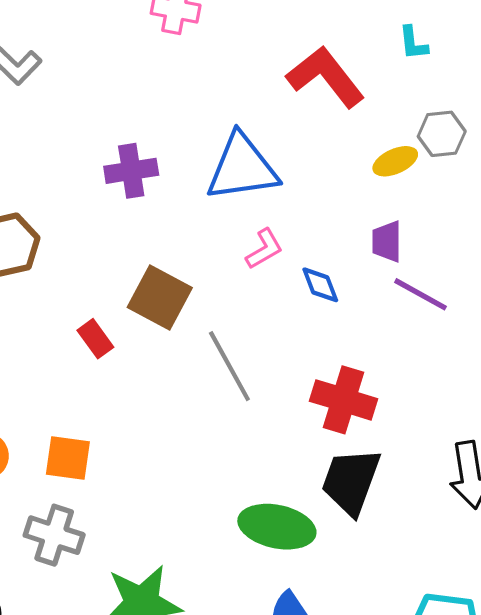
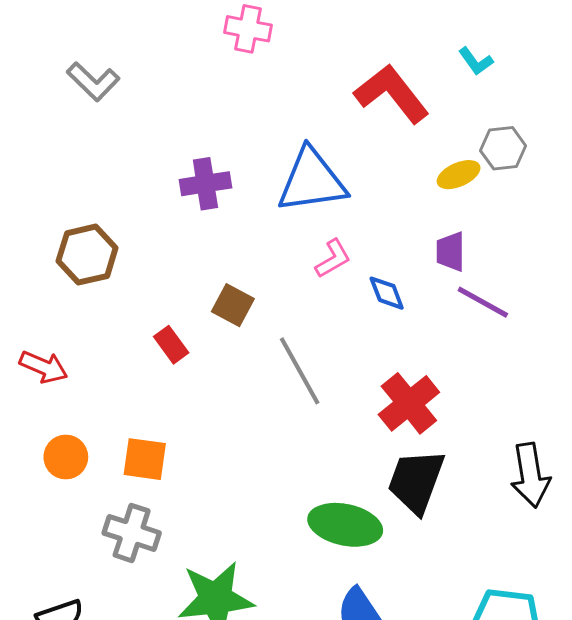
cyan L-shape: (413, 43) -> (476, 61), turned -30
brown square: (160, 297) -> (233, 305), size x0.7
red cross: (343, 400) -> (409, 403), turned 34

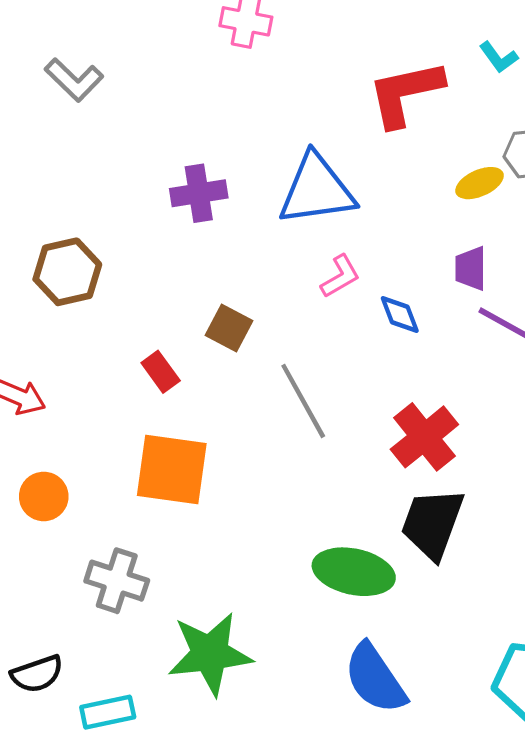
red L-shape: (392, 94) -> (405, 93), turned -64
orange square: (145, 459) -> (172, 470), moved, size x1.5

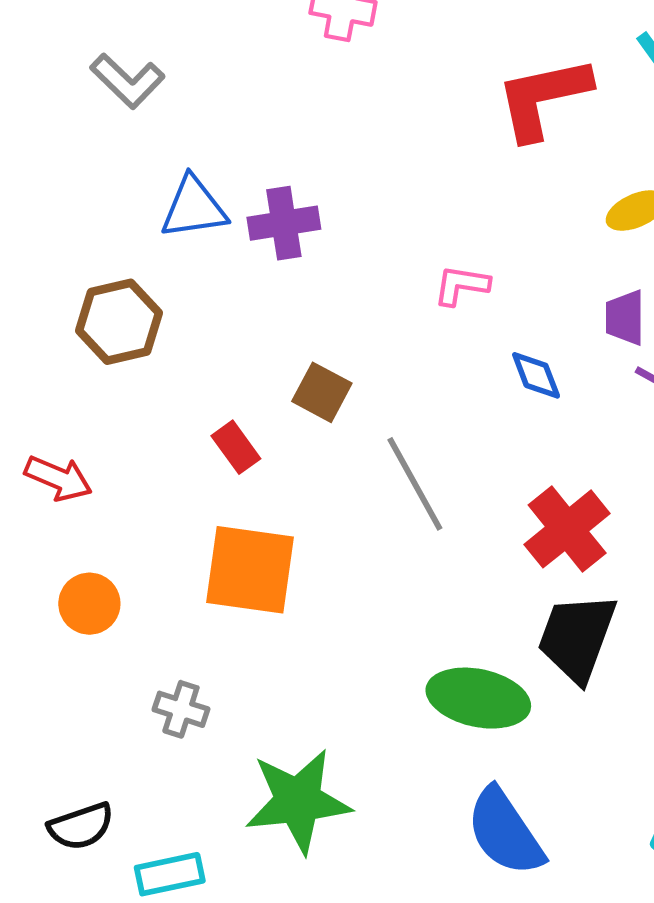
blue triangle: (317, 190) -> (194, 208), moved, size x0.7
pink L-shape: (340, 276) -> (461, 285), moved, turned -141
gray cross: (117, 581) -> (181, 709), size x0.7

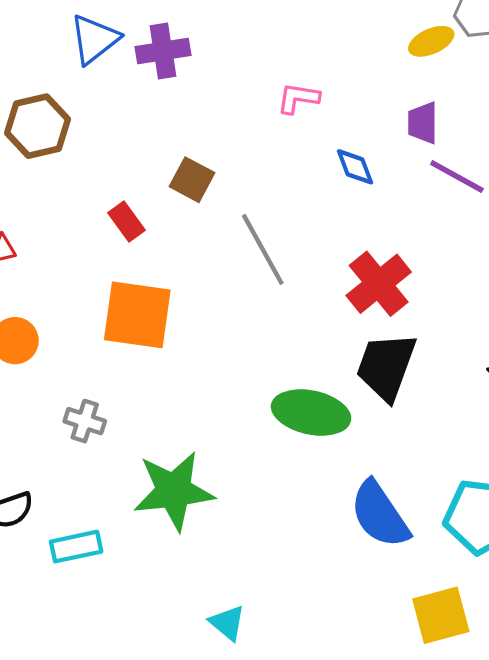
blue triangle: (194, 208) -> (94, 39), turned -30
blue semicircle: (505, 832) -> (380, 514), moved

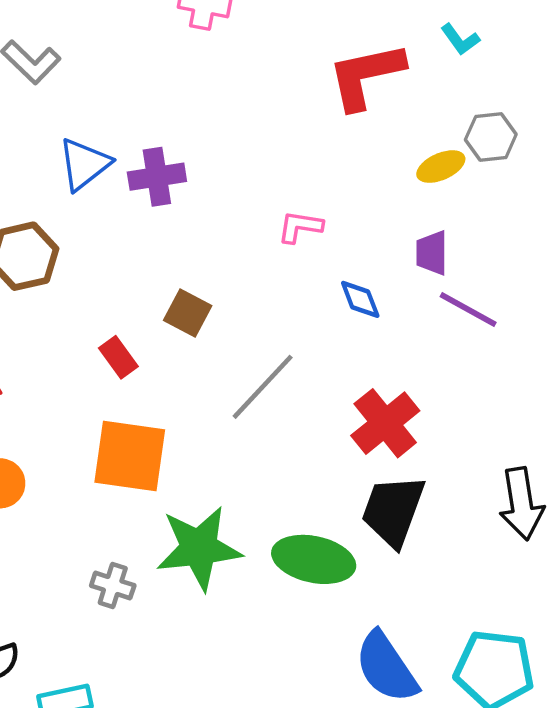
gray line: (263, 249) -> (263, 387), turned 72
gray cross: (85, 421) -> (113, 586), moved
green star: (174, 491) -> (199, 548), moved

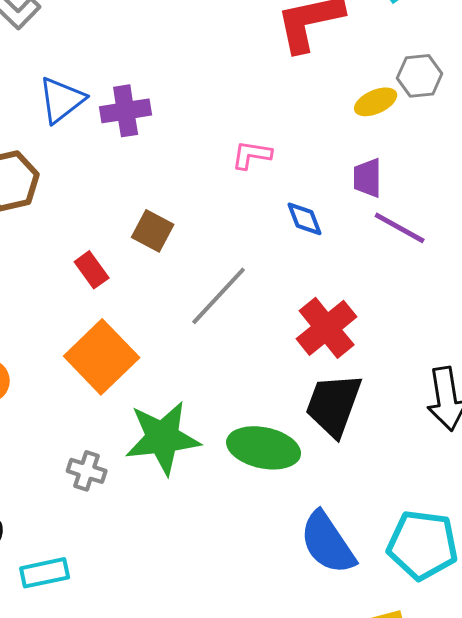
orange square: (130, 456) -> (102, 357), turned 38

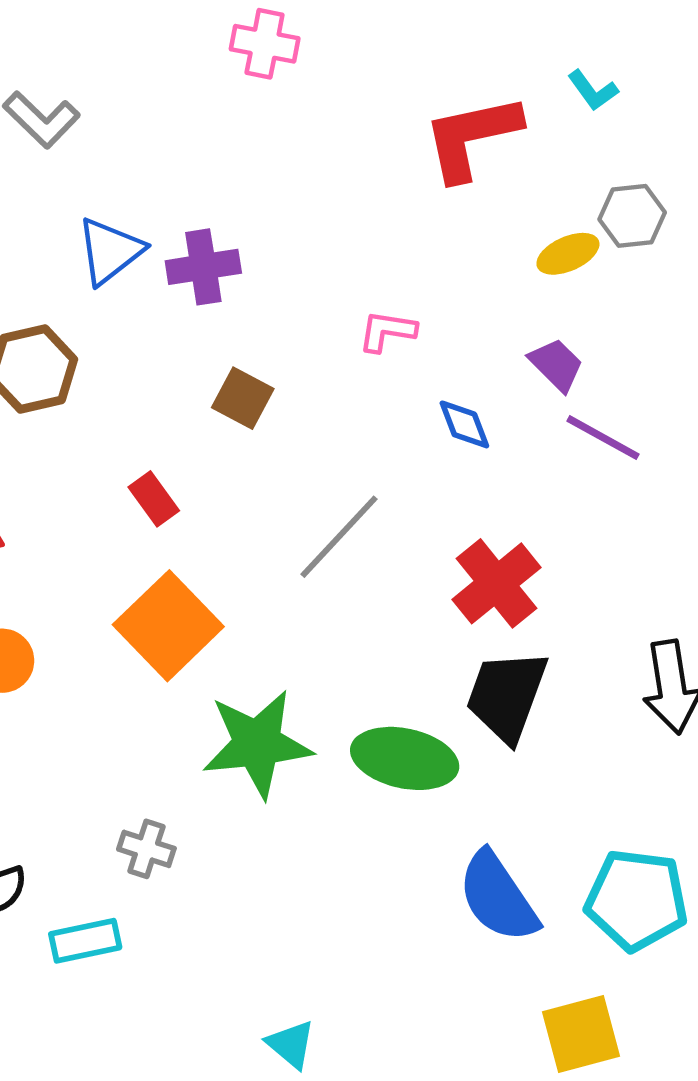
purple trapezoid: (368, 178) -> (556, 365), turned 135
brown square: (153, 231) -> (243, 398), moved
gray cross: (87, 471) -> (146, 849), moved

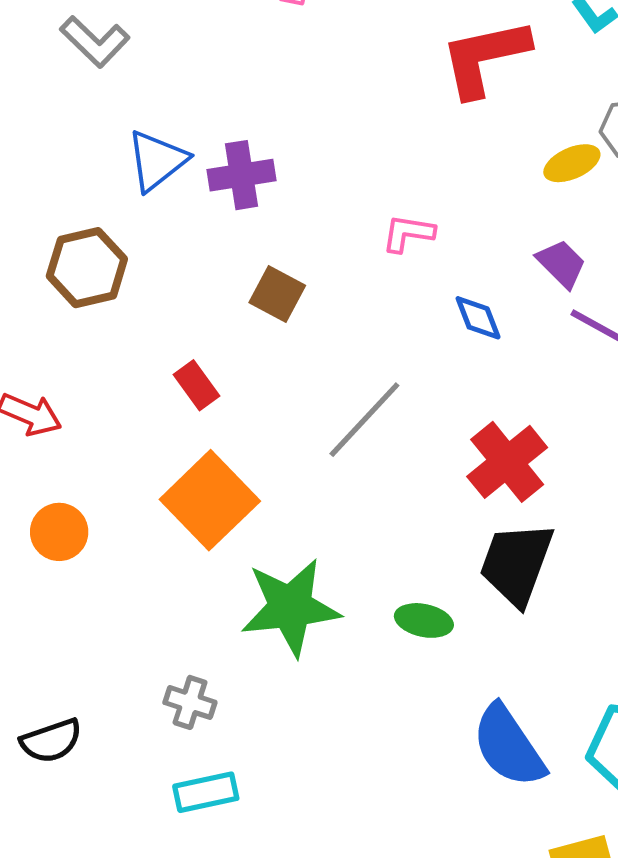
green ellipse: (405, 758) -> (424, 620), size x0.6
cyan rectangle: (85, 941) -> (206, 792), moved

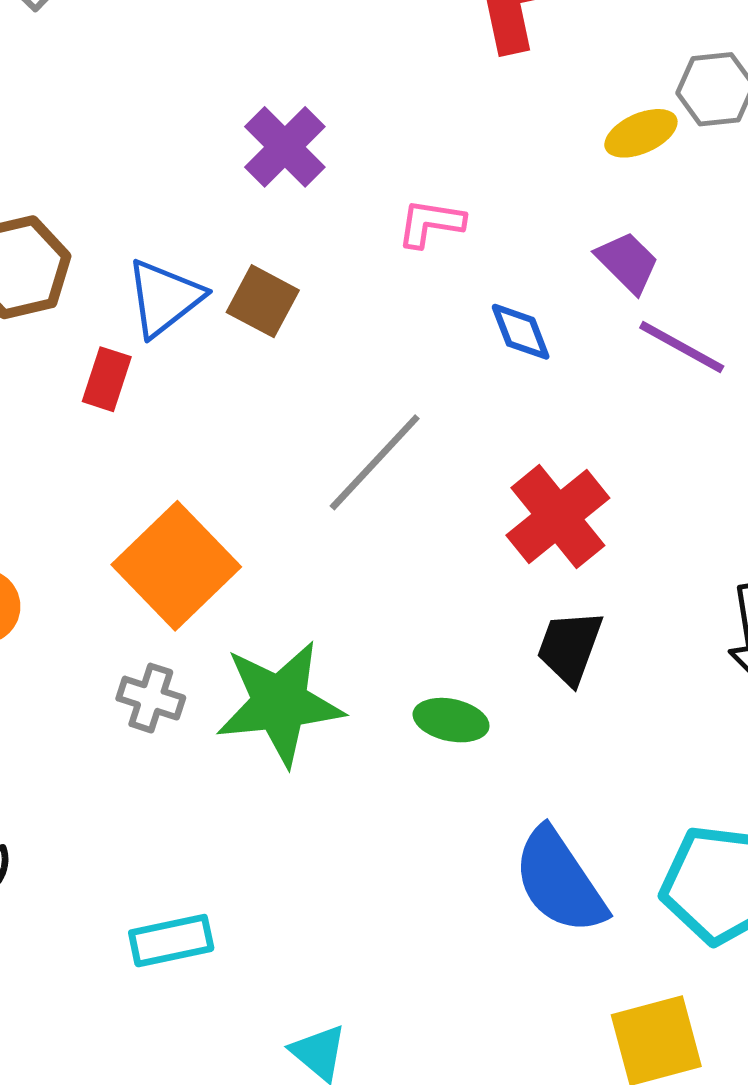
blue triangle: (157, 161) -> (164, 298), moved
purple cross: (242, 175) -> (285, 147), moved, turned -36
red rectangle: (197, 385) -> (107, 379), moved, turned 54
black trapezoid: (516, 564) -> (570, 647), size x0.7
gray cross: (190, 702) -> (151, 698), moved

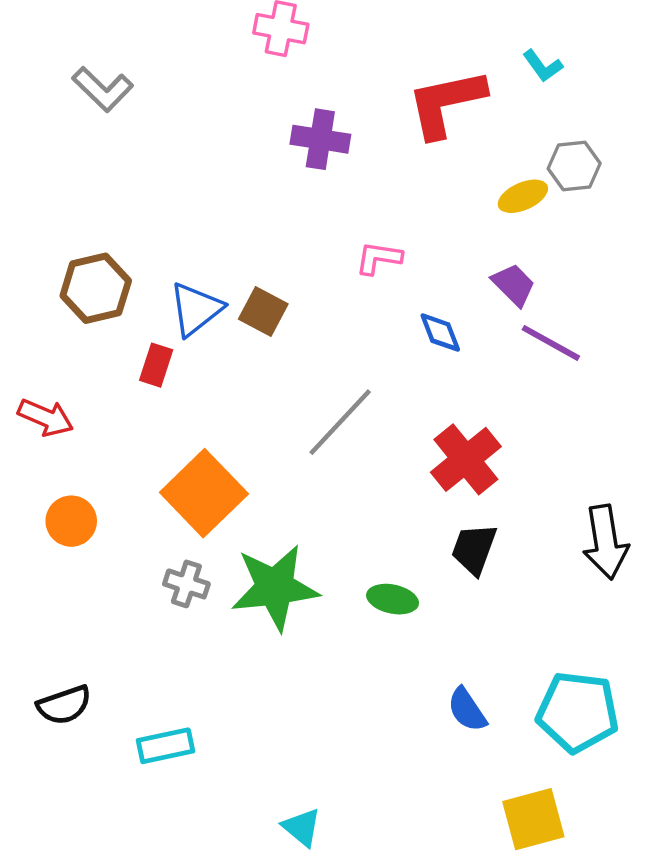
purple cross: (285, 147) -> (320, 139), moved, turned -36
blue semicircle: (560, 881) -> (467, 710), size x0.6
cyan rectangle: (171, 941) -> (166, 746), moved

